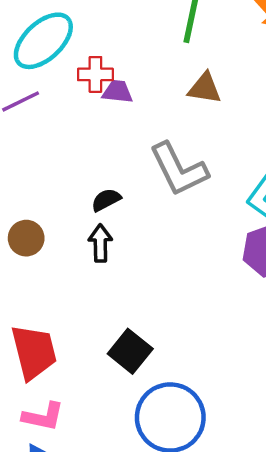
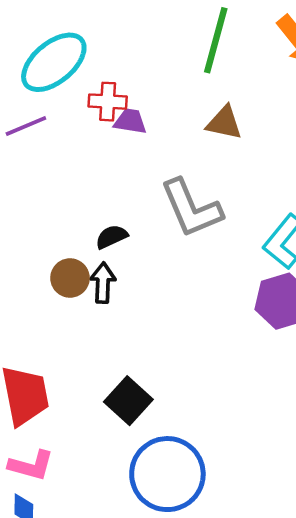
brown circle: (26, 238) -> (70, 278), moved

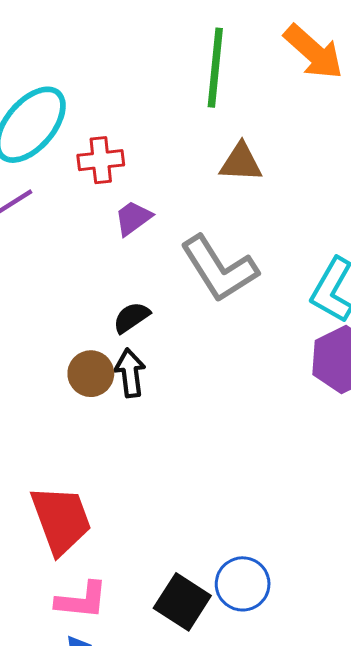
purple trapezoid: (130, 121) -> (133, 218), moved, turned -36
black square: (128, 401) -> (182, 602), moved
blue circle: (167, 474) -> (243, 584), size x0.6

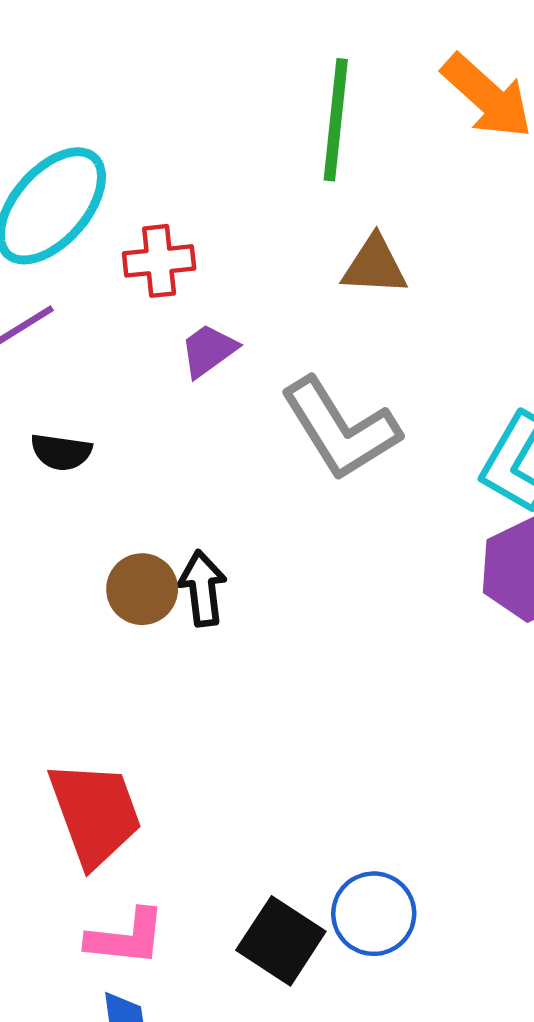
black semicircle: (131, 317) -> (61, 452), moved, turned -138

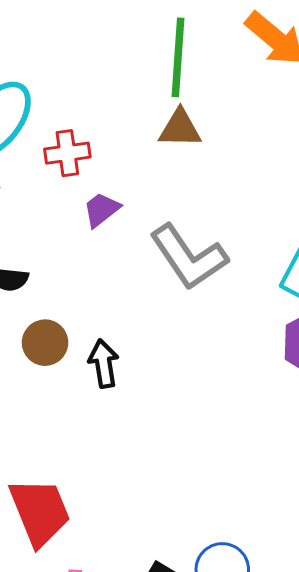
brown triangle: (375, 266) -> (180, 129), moved
brown circle: (142, 589) -> (45, 343), moved

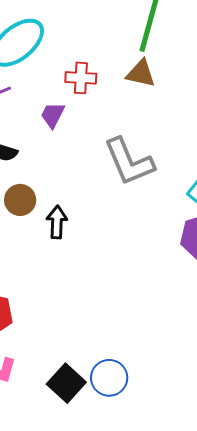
red cross: (67, 153) -> (81, 78), moved
purple trapezoid: (101, 210) -> (53, 115), moved, turned -36

